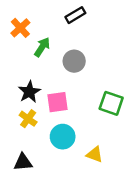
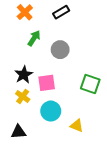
orange cross: (20, 28) -> (25, 12), moved

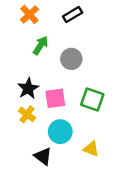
green square: (90, 84) -> (92, 100), moved
black triangle: (18, 132) -> (43, 156), moved, turned 42

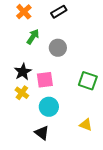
green square: (92, 100) -> (88, 81), moved
yellow triangle: (91, 149) -> (86, 125), moved
black triangle: (43, 156) -> (42, 133), moved

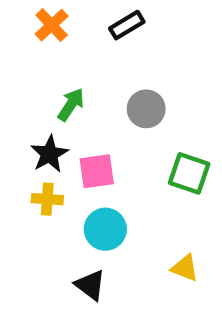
green arrow: (33, 37) -> (71, 105), moved
gray circle: (58, 48) -> (146, 109), moved
yellow cross: (22, 93) -> (47, 199), turned -32

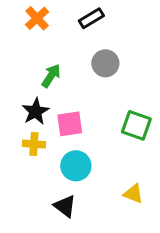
gray circle: (146, 109) -> (105, 63), moved

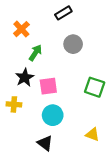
orange cross: (37, 18) -> (21, 29), moved
yellow cross: (34, 144) -> (14, 104), moved

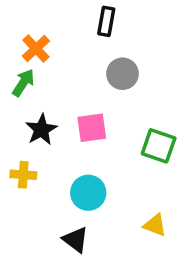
black rectangle: (63, 13) -> (106, 21), turned -49
green arrow: (35, 53) -> (23, 83), moved
pink square: (48, 86) -> (92, 128), moved

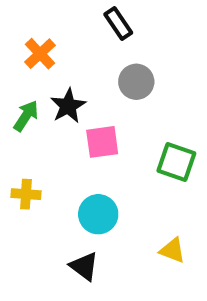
black rectangle: (106, 21) -> (118, 24), turned -44
green arrow: (23, 83) -> (26, 116), moved
black star: (41, 130) -> (68, 106), moved

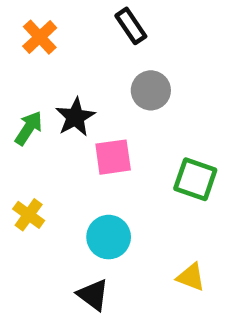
orange cross: (40, 54) -> (40, 37), moved
yellow cross: (26, 194) -> (29, 215), turned 32

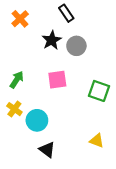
black star: (75, 117) -> (52, 40), moved
green arrow: (29, 128) -> (17, 80), moved
cyan circle: (109, 237) -> (37, 120), moved

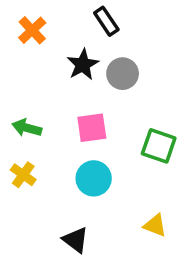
green arrow: (17, 80) -> (27, 128), turned -108
cyan circle: (37, 120) -> (94, 178), moved

